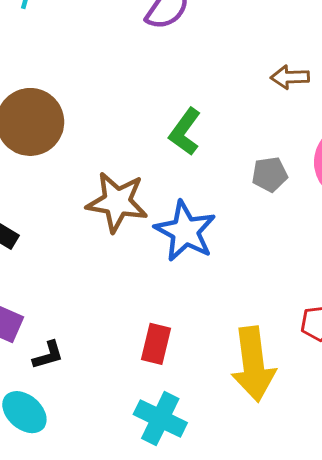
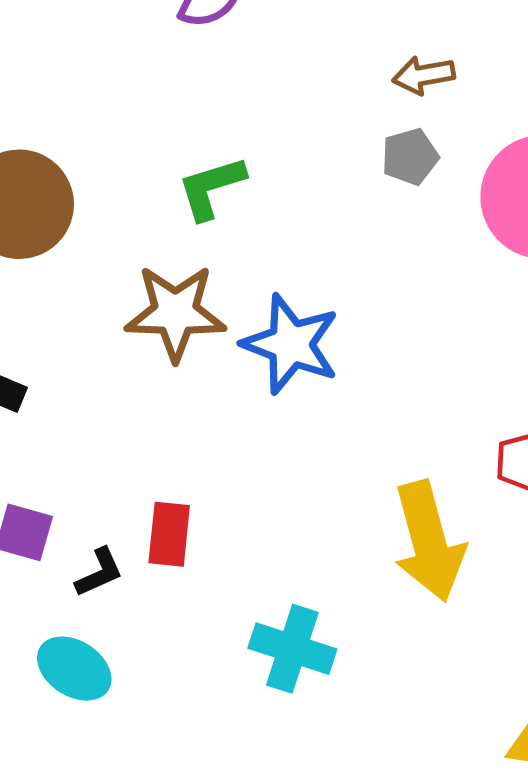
green L-shape: (185, 132) -> (211, 188), moved, turned 45
gray pentagon: (270, 174) -> (410, 157), moved
red rectangle: (156, 344) -> (169, 534), moved

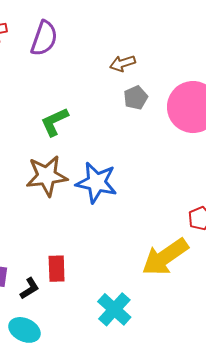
brown arrow: (424, 75) -> (123, 63), moved
yellow arrow: (429, 541) -> (165, 257), turned 78
cyan cross: (292, 649) -> (114, 309), turned 32

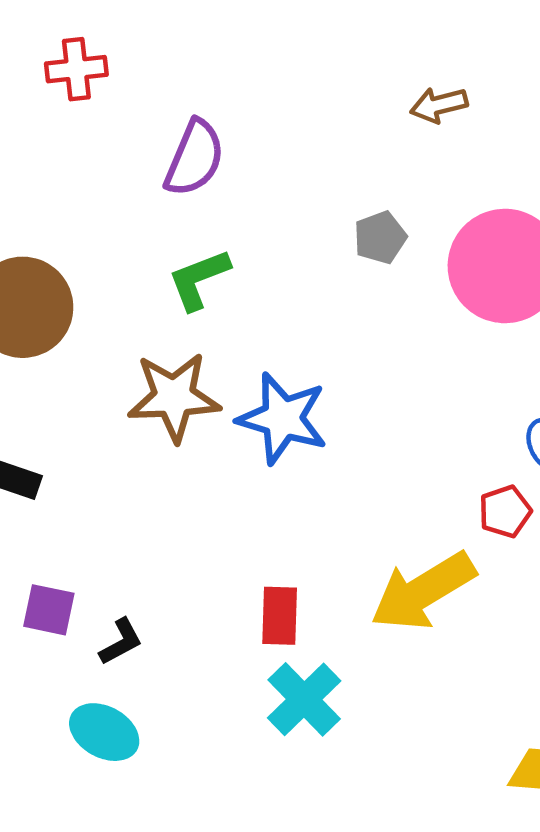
purple semicircle: (44, 38) -> (194, 158), moved
brown arrow: (123, 63) -> (439, 105), moved
red rectangle: (57, 269) -> (280, 616), moved

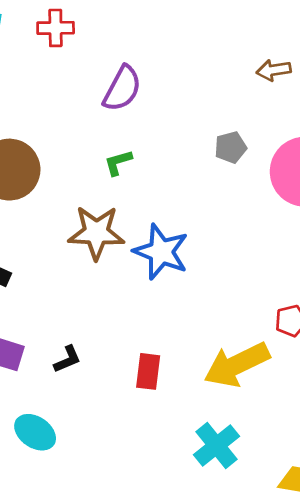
green L-shape: (199, 279) -> (118, 163), size x0.7
black L-shape: (121, 642) -> (67, 359), moved
cyan cross: (304, 699) -> (216, 445), moved

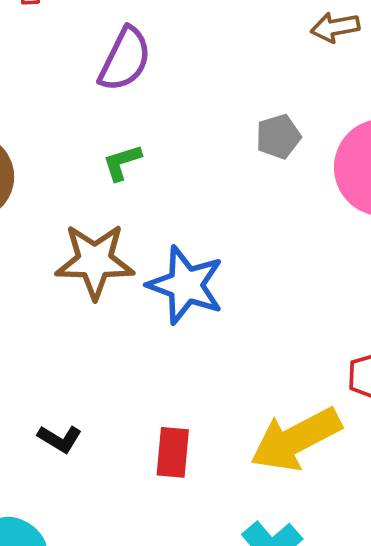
black L-shape: (67, 359) -> (60, 439), turned 56

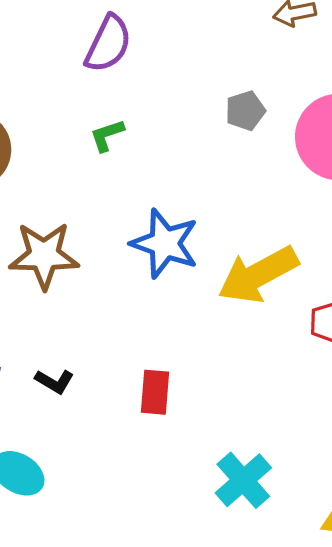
brown star: (95, 261) -> (44, 255), moved
yellow arrow: (296, 439) -> (258, 275), moved

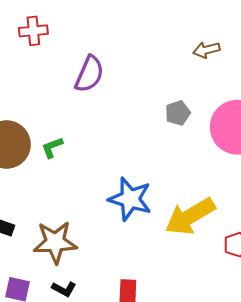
green L-shape: (107, 135) -> (52, 147), moved
brown star: (44, 255) -> (55, 242), moved

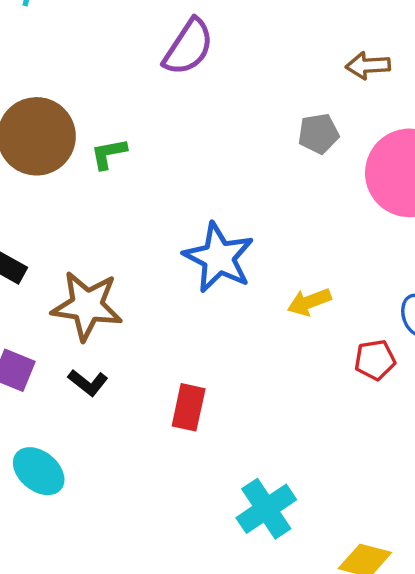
brown arrow: (206, 50) -> (368, 66), moved
yellow arrow: (190, 216) -> (309, 302), size x0.5

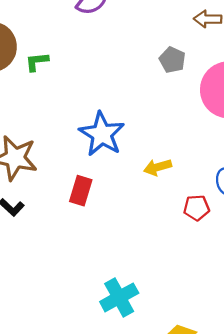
gray pentagon: (318, 134) -> (172, 60), turned 30
red rectangle: (189, 407) -> (81, 191), moved

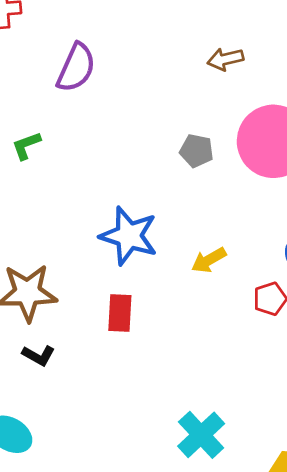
gray pentagon: (172, 60) -> (197, 151), moved
green L-shape: (37, 62) -> (26, 146), moved

